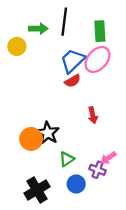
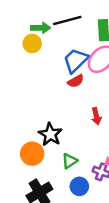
black line: (64, 22) -> (67, 21), turned 68
yellow circle: (17, 46) -> (32, 44), moved
orange circle: (31, 139) -> (32, 154), moved

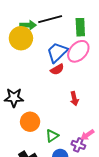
yellow circle: (32, 44) -> (21, 38), size x1.5
black star: (50, 134) -> (14, 98), moved, turned -30
orange circle: (32, 154) -> (30, 122), moved

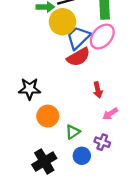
yellow circle: (21, 38) -> (62, 22), moved
red semicircle: (57, 69) -> (78, 57), size x1.5
pink arrow: (87, 135) -> (110, 114), moved

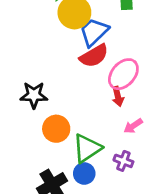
pink ellipse: (102, 37) -> (123, 74), moved
green triangle: (73, 132) -> (87, 148), size x1.6
blue circle: (82, 156) -> (84, 174), moved

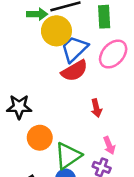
pink ellipse: (123, 74) -> (113, 54), moved
pink arrow: (133, 126) -> (109, 145), moved, turned -78

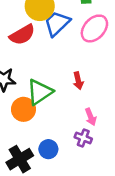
red semicircle: (74, 71) -> (22, 35), moved
green triangle: (68, 156) -> (40, 92), moved

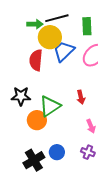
red semicircle: (22, 35) -> (36, 60), turned 125
purple cross: (83, 138) -> (88, 152), moved

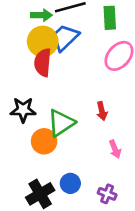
yellow circle: (50, 37) -> (43, 41), moved
blue trapezoid: (64, 51) -> (65, 38), moved
purple cross: (88, 152) -> (107, 194), moved

